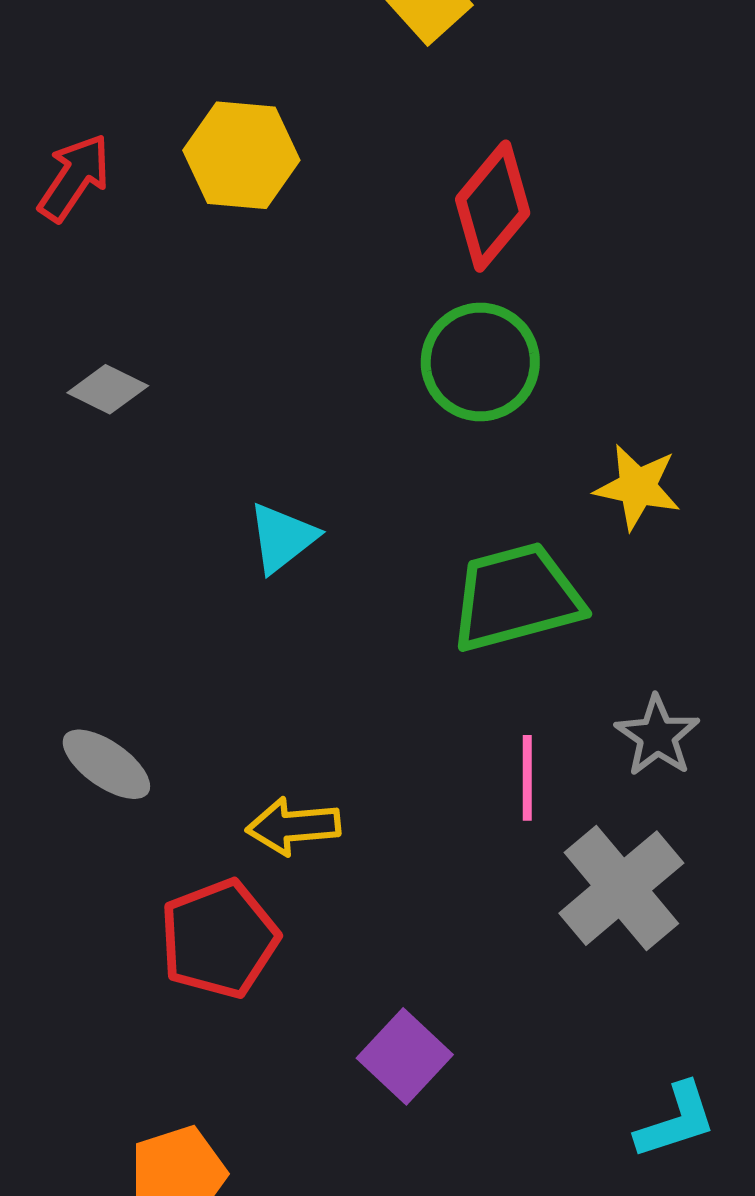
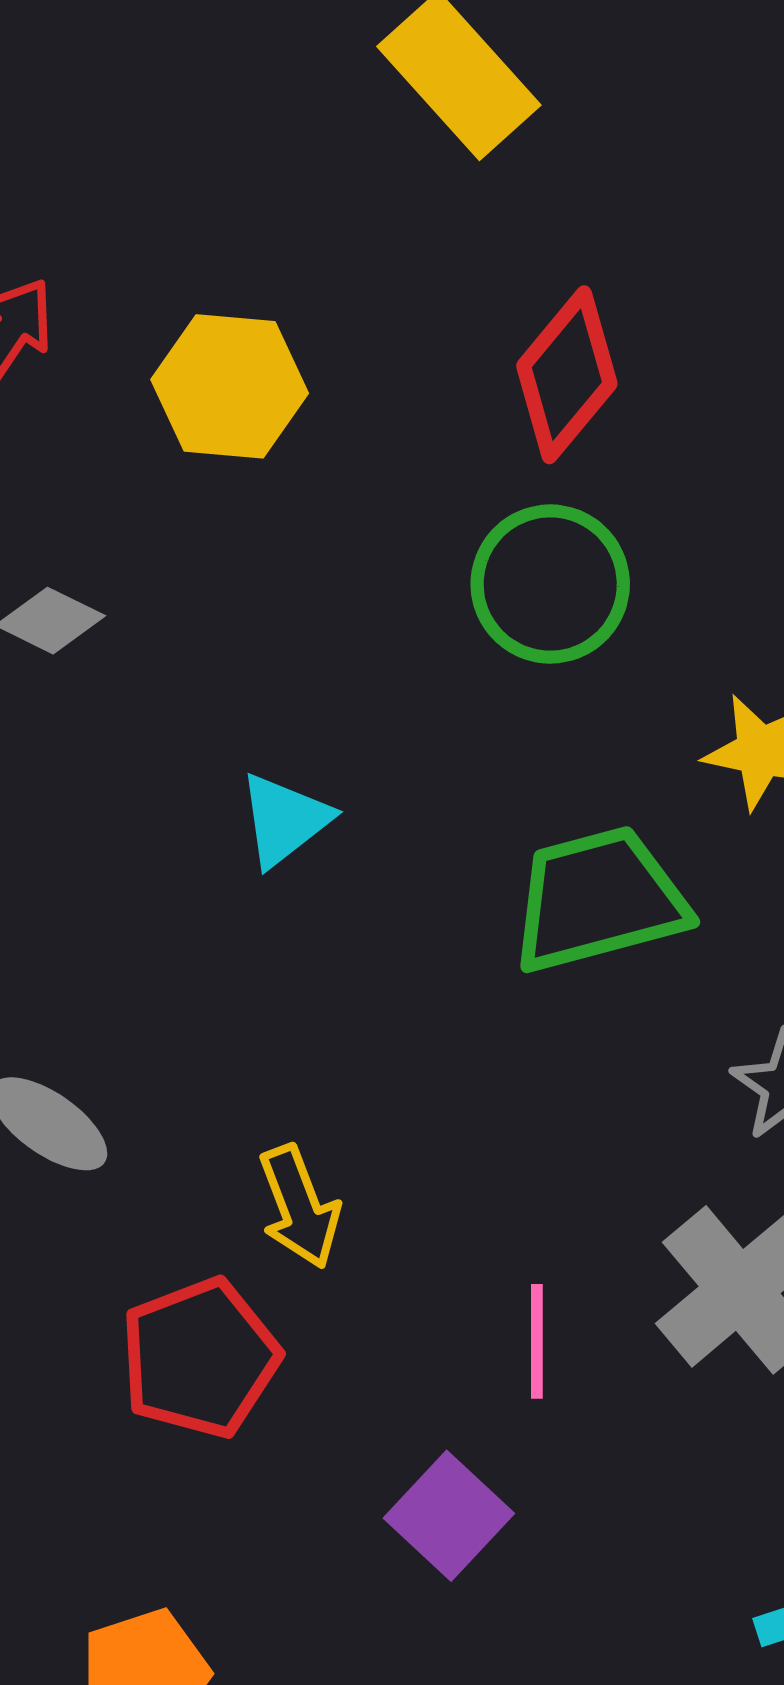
yellow hexagon: (241, 155) -> (230, 386), moved
pink line: (527, 778) -> (537, 1341), moved
yellow arrow: (293, 826) -> (299, 1207), turned -106

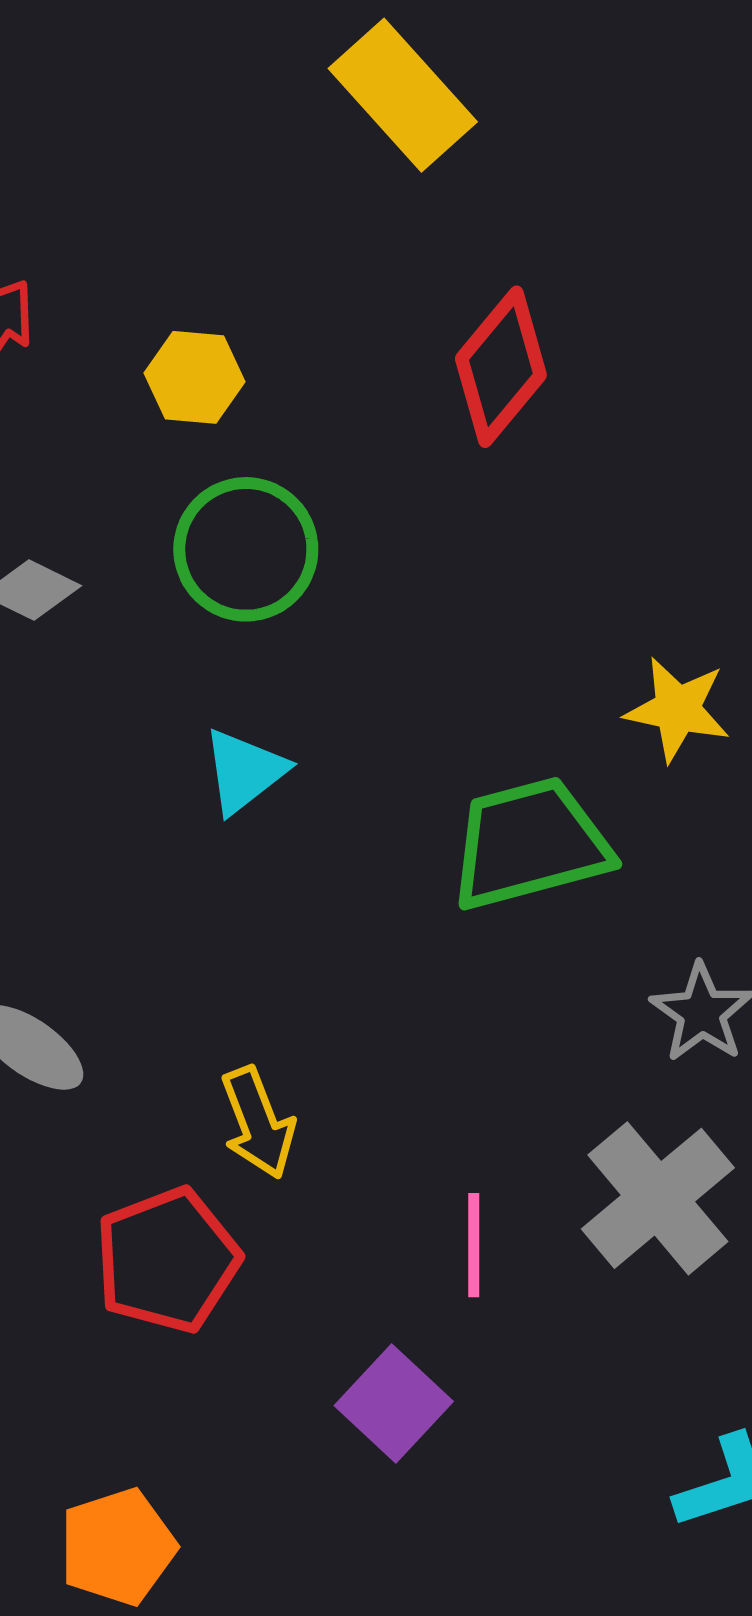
yellow hexagon: (230, 386) -> (195, 377), size x0.7
green circle: (550, 584) -> (246, 549), moved

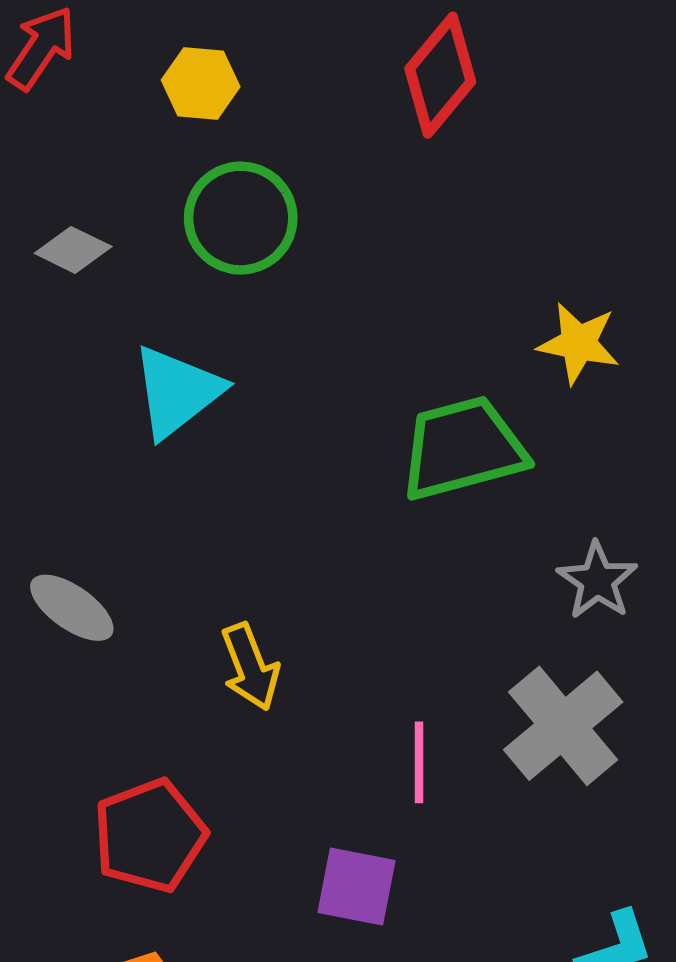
cyan triangle: (244, 771) -> (177, 392), moved, size x1.4
red pentagon: (167, 1260) -> (150, 836), moved
purple square: (394, 1404) -> (356, 886), turned -32

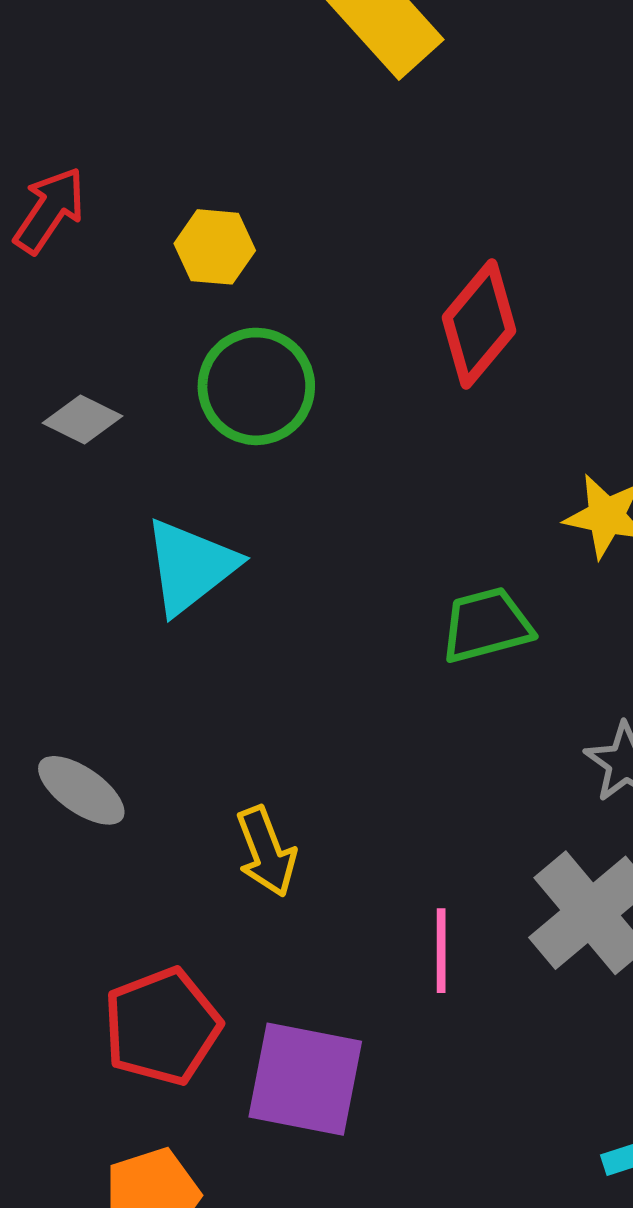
red diamond: (440, 75) -> (479, 324), moved
green trapezoid: (463, 448) -> (486, 625), size x0.7
purple square: (356, 886) -> (305, 1079), moved, size x1.4

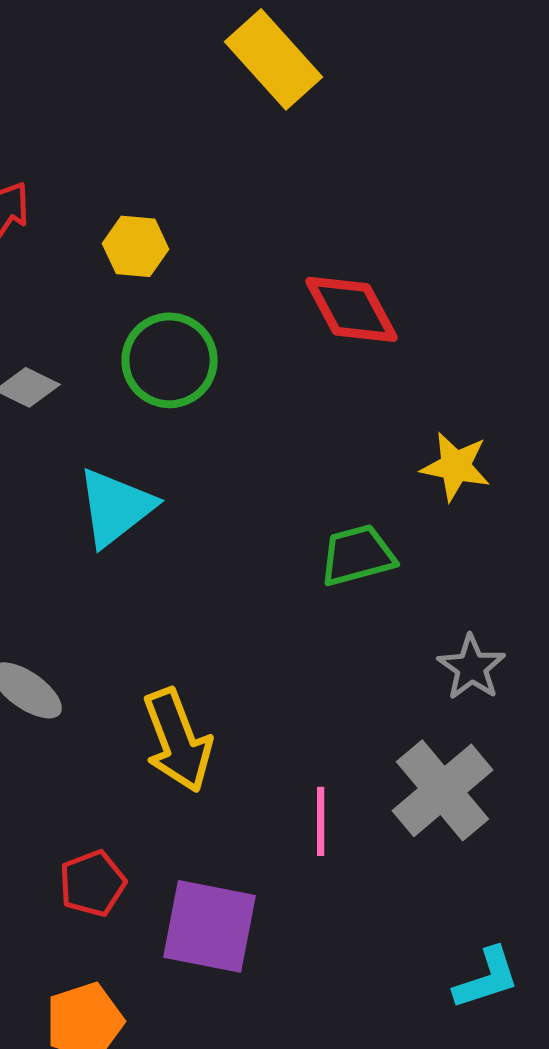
red diamond: (479, 324) -> (352, 309), turned -68
yellow arrow: (266, 852) -> (178, 740), size x1.4
red pentagon: (162, 1027) -> (93, 883), size x0.7

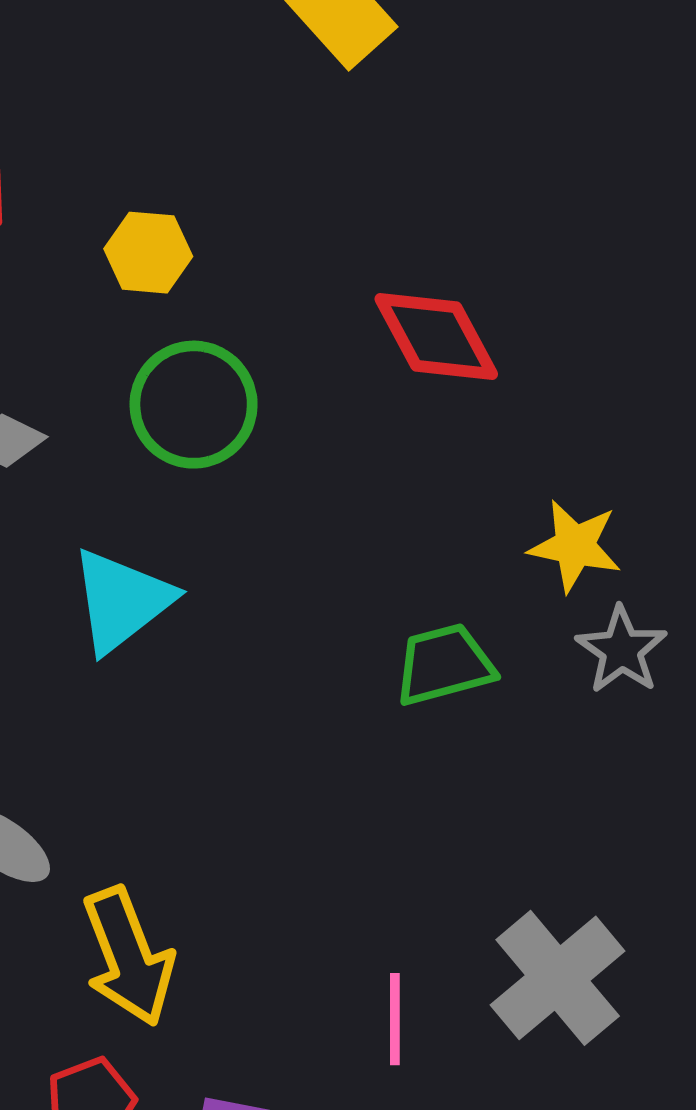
gray star: (472, 667) -> (622, 650), moved
yellow arrow: (178, 740) -> (128, 957), moved

